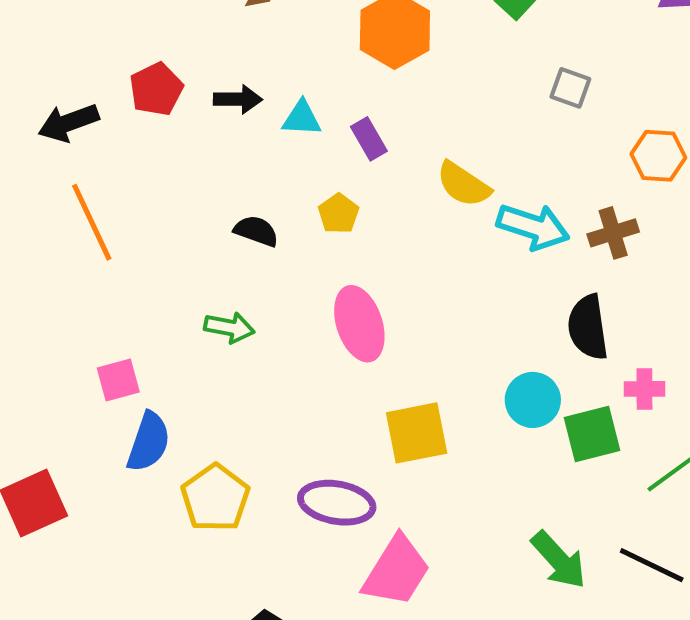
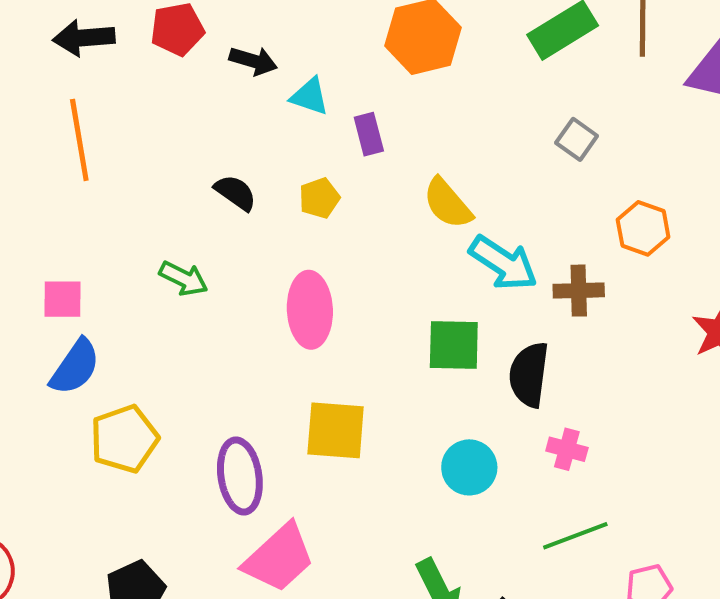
cyan circle: (533, 400) -> (469, 467), moved
green square: (592, 434) -> (454, 345), moved
purple ellipse: (337, 503) -> (240, 476), turned 56

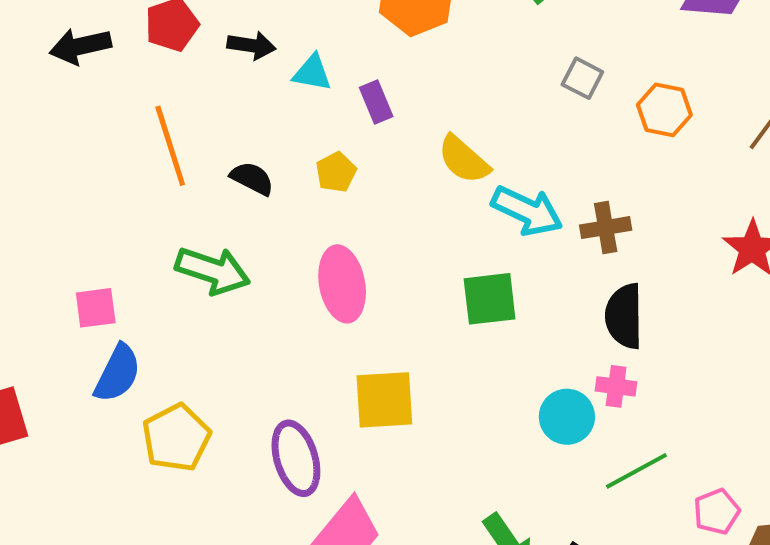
orange line: (79, 140) -> (170, 146), moved
orange hexagon: (643, 228) -> (664, 110), moved
green arrow: (184, 278) -> (213, 271), size x1.5
black semicircle: (529, 375) -> (624, 316), moved
cyan circle: (469, 467) -> (567, 417), moved

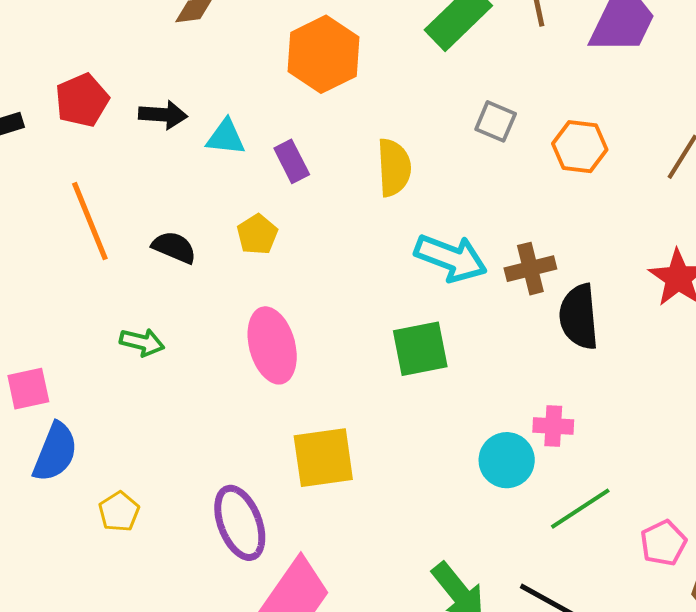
yellow semicircle: (464, 160) -> (394, 167), moved, turned -130
green arrow: (213, 271) -> (142, 342), size x0.6
black semicircle: (624, 316) -> (579, 317), moved
yellow pentagon: (176, 438) -> (119, 512), size x0.6

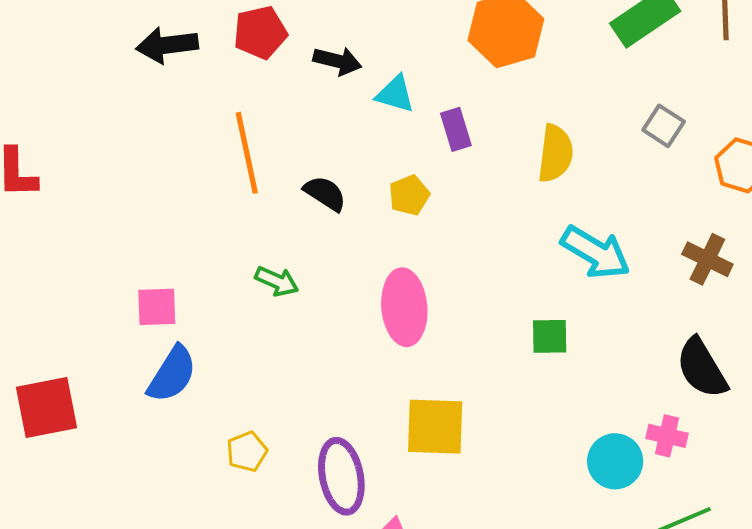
brown cross: (530, 269) -> (707, 259), moved, turned 30
black semicircle: (579, 317) -> (702, 368), moved, turned -36
green square: (420, 349) -> (550, 336), size x0.7
yellow pentagon: (119, 512) -> (247, 452), moved

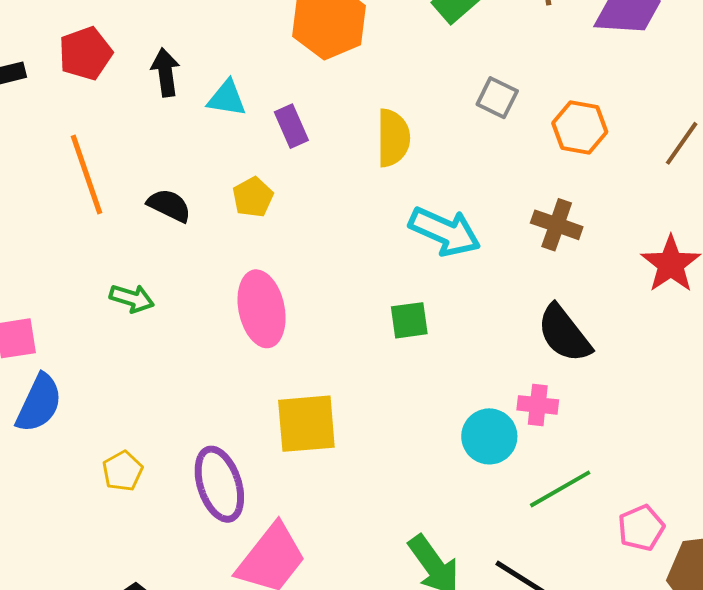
black arrow: (337, 61) -> (165, 72), turned -105

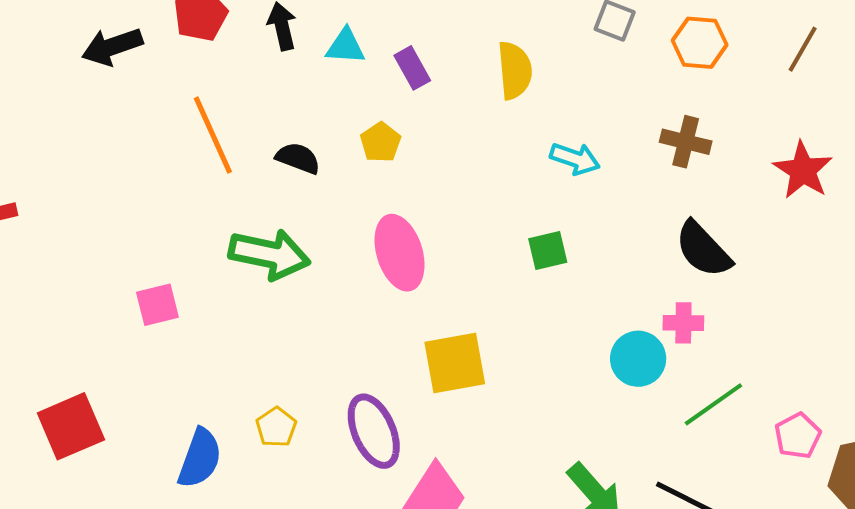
cyan arrow: (445, 231) -> (575, 159), size x0.7
green arrow: (132, 298) -> (269, 254), size x1.8
blue semicircle: (39, 403) -> (200, 458), moved

